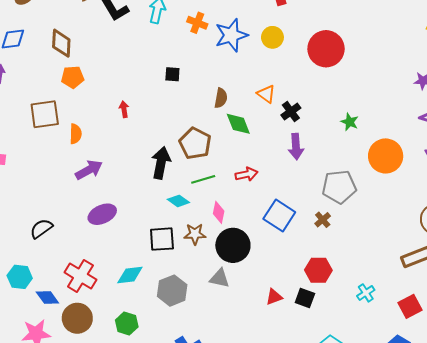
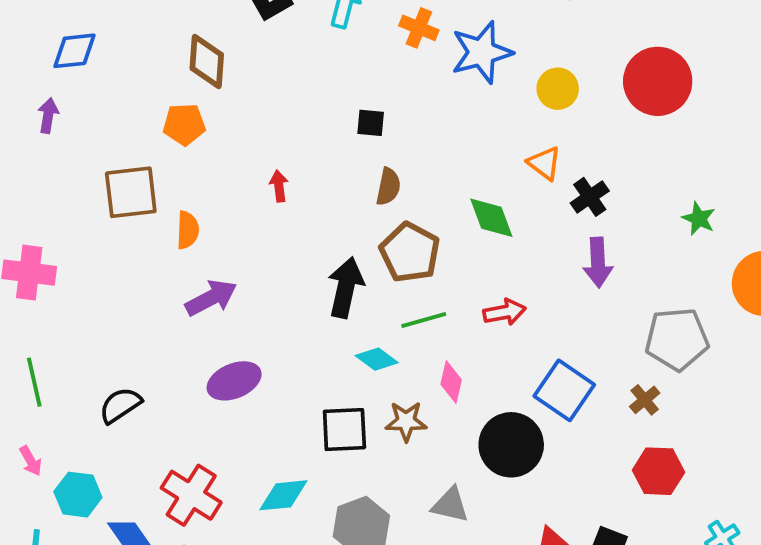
yellow circle: (272, 37) -> (558, 89), moved
brown diamond: (61, 43) -> (207, 61), moved
brown semicircle: (221, 98) -> (388, 187), moved
black circle: (233, 245) -> (511, 445), moved
red hexagon: (318, 270) -> (658, 471), moved

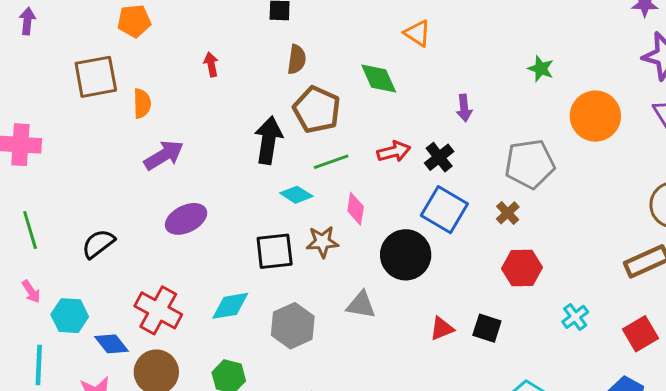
black cross: (590, 197) -> (439, 157), moved
purple arrow: (598, 262) -> (464, 108), size x0.7

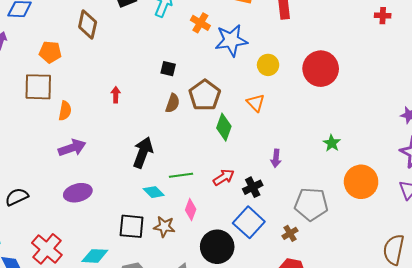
orange pentagon: (134, 21) -> (50, 52), moved
green diamond: (379, 78) -> (224, 127), turned 32
brown pentagon: (317, 110) -> (205, 95), moved
red arrow: (394, 152) -> (224, 177), turned -30

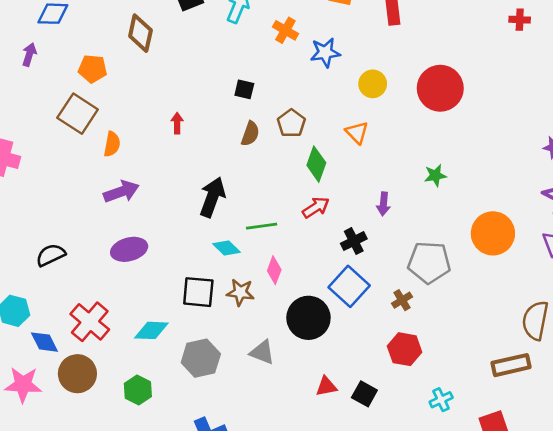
blue star: (231, 40) -> (325, 53), size x0.7
brown square: (38, 87) -> (78, 114), turned 32
brown pentagon: (205, 95) -> (291, 123), size x0.7
green star: (332, 143) -> (435, 175), moved, turned 30
red arrow: (224, 177) -> (316, 207), moved

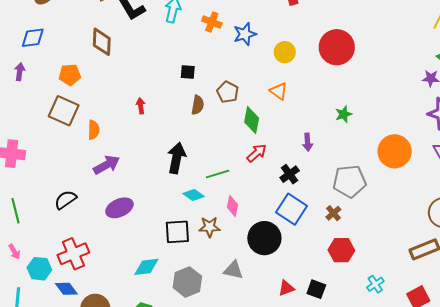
black semicircle: (51, 255) -> (65, 200), moved
red cross: (90, 322) -> (73, 254), moved, turned 36

